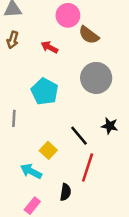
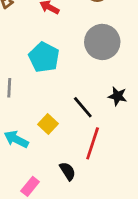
cyan arrow: (31, 171) -> (16, 139), moved
black semicircle: (65, 192) -> (68, 171), turned -42

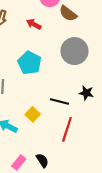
black line: (83, 107) -> (59, 101), turned -36
black semicircle: (68, 171) -> (42, 160), moved

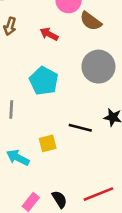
yellow square: (33, 114) -> (48, 143), turned 32
red line: (67, 129) -> (98, 194), moved, turned 50

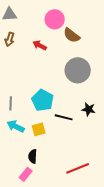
cyan pentagon: (44, 81) -> (43, 100), moved
cyan arrow: (18, 158) -> (16, 126), moved
black semicircle: (59, 199) -> (33, 156), moved, turned -144

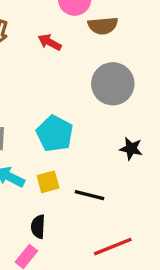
brown semicircle: (72, 35) -> (103, 26), turned -42
black line: (64, 117) -> (90, 195), moved

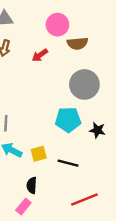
red arrow: (50, 42) -> (40, 55), turned -63
cyan pentagon: (55, 134) -> (68, 120), moved, turned -30

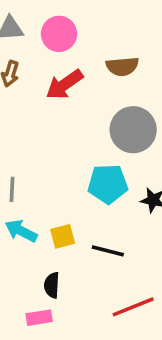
pink circle: (57, 25) -> (59, 34), moved
red arrow: (40, 55) -> (64, 84), size x1.5
pink rectangle: (23, 206) -> (39, 318), turned 42

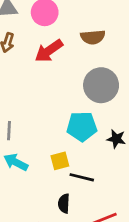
yellow square: (63, 236) -> (60, 161), moved
black semicircle: (52, 285) -> (64, 203), moved

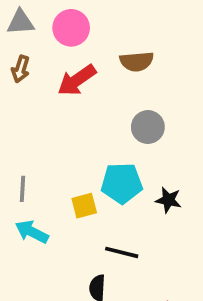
gray circle: (101, 85) -> (148, 127), size x0.7
yellow square: (60, 161) -> (84, 206), moved

